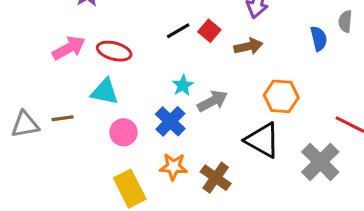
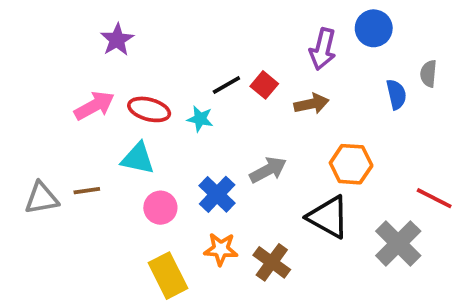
cyan star: (183, 85) -> (200, 119), moved, turned -30

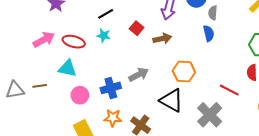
gray semicircle: (428, 74) -> (213, 13), moved
black line: (226, 85) -> (106, 14), moved
cyan star: (200, 119) -> (104, 35), moved
blue cross: (217, 194) -> (111, 88), turned 30

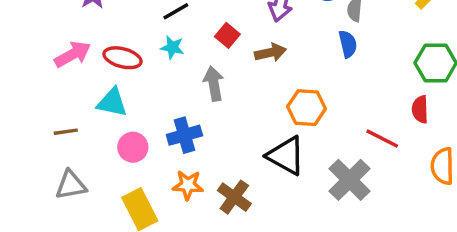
gray arrow: (139, 75) -> (214, 84), moved, turned -72
gray triangle: (15, 90) -> (71, 185), moved

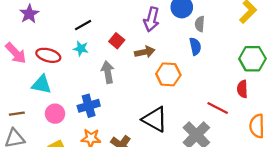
pink arrow: (73, 54) -> (16, 53), turned 75
orange hexagon: (307, 108) -> (168, 74), moved
brown line: (66, 132) -> (17, 114), moved

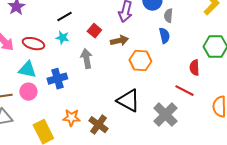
red semicircle: (242, 89) -> (194, 68), moved
blue cross: (89, 106) -> (57, 79), moved
pink circle: (55, 114) -> (28, 92), moved

